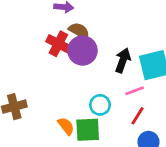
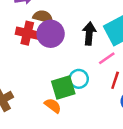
green square: (88, 130) -> (63, 87), moved

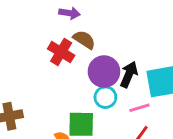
purple circle: (51, 34) -> (104, 72), moved
cyan circle: (79, 79) -> (105, 97), moved

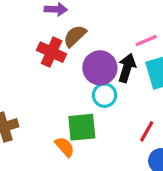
brown semicircle: (84, 40) -> (75, 36), turned -70
pink line: (139, 108) -> (146, 40), moved

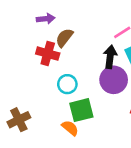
purple circle: (100, 68) -> (114, 80), moved
cyan circle: (105, 95) -> (67, 84), moved

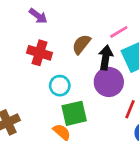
purple arrow: (46, 19) -> (38, 16), turned 42
brown semicircle: (64, 38) -> (81, 44), moved

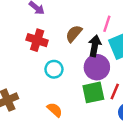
pink line: (119, 32) -> (107, 24), turned -42
green square: (74, 113) -> (93, 92), moved

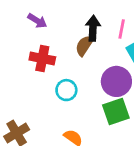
black arrow: (95, 46) -> (93, 28), moved

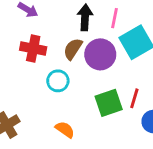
brown semicircle: (84, 45) -> (73, 49), moved
purple circle: (116, 81) -> (100, 54), moved

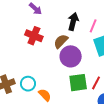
purple circle: (100, 54) -> (71, 56), moved
cyan circle: (58, 81) -> (28, 84), moved

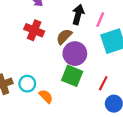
green square: (78, 83) -> (72, 76), moved, turned 30

